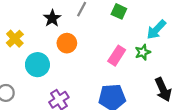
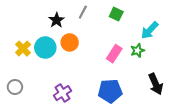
yellow cross: (15, 39) -> (23, 49), moved
cyan circle: (37, 65) -> (45, 48), moved

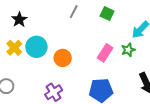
black star: (56, 20) -> (19, 20), moved
orange circle: (70, 42) -> (63, 58), moved

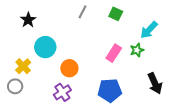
yellow cross: (14, 48) -> (23, 66), moved
orange circle: (63, 58) -> (69, 68), moved

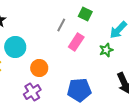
gray line: (83, 12) -> (61, 25), moved
pink rectangle: (114, 53) -> (76, 42), moved

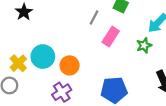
cyan circle: (15, 47) -> (43, 57), moved

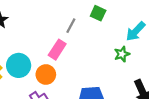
pink rectangle: (111, 37) -> (57, 50), moved

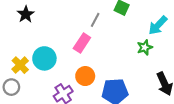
orange circle: (46, 75) -> (85, 76), moved

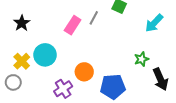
black star: (26, 14) -> (22, 23), moved
pink rectangle: (82, 43) -> (73, 25), moved
green star: (145, 47) -> (141, 59), moved

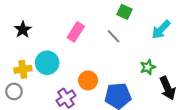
gray line: (94, 18) -> (113, 36), moved, turned -72
yellow cross: (22, 61) -> (23, 69), turned 35

